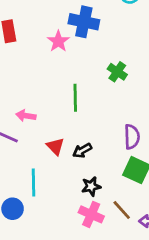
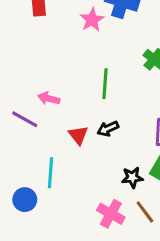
black arrow: (82, 151) -> (108, 129), moved
black star: (91, 186) -> (132, 177), moved

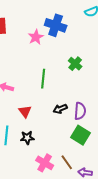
black arrow: (108, 129) -> (60, 109), moved
black star: (132, 177) -> (27, 138), moved

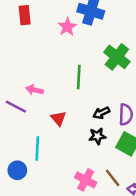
green cross: (75, 64) -> (117, 57), size x1.5
black star: (27, 138) -> (97, 136), moved

